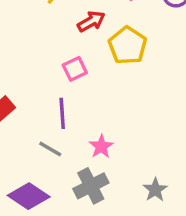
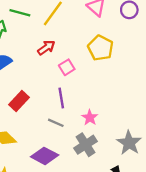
red arrow: (91, 21) -> (46, 48), moved
gray star: (155, 190) -> (129, 143), size x1.5

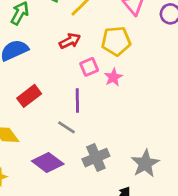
yellow pentagon: (100, 48) -> (116, 41), moved, turned 30
pink star: (90, 118) -> (113, 77), moved

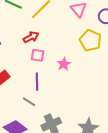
yellow pentagon: (116, 41) -> (90, 40), moved, turned 30
pink square: (89, 67) -> (38, 55), moved, turned 32

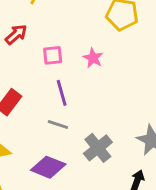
red arrow: (31, 37) -> (16, 34), moved

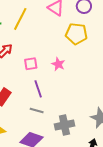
gray cross: (98, 148) -> (64, 125), turned 30

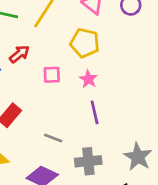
yellow pentagon: (76, 34) -> (85, 43), moved
purple line: (38, 89) -> (95, 112), moved

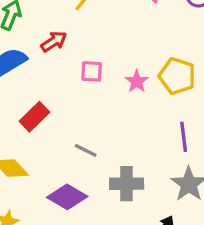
yellow pentagon: (85, 43) -> (177, 76), moved
purple line: (95, 112) -> (184, 137), moved

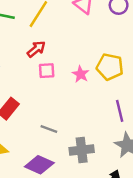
red arrow: (54, 42) -> (36, 49), moved

